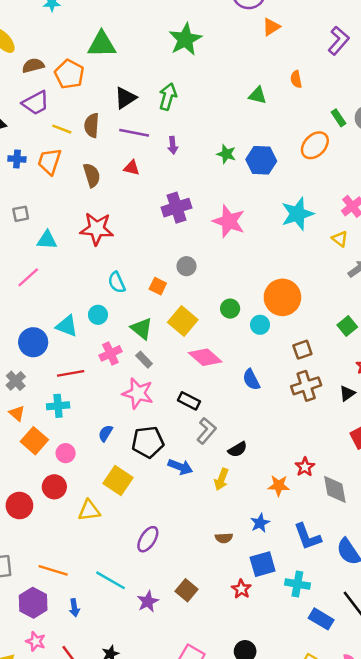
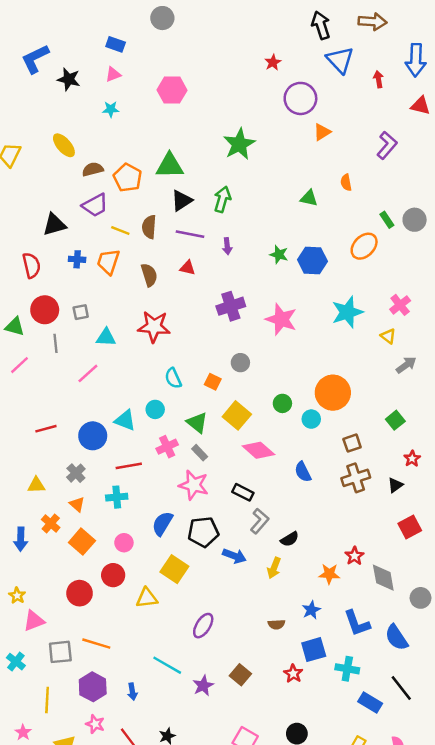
green triangle: (102, 44) -> (170, 166), moved
blue semicircle: (105, 433) -> (162, 524), size x1.5
orange square: (34, 441) -> (82, 542), moved
orange line: (53, 570) -> (96, 644), moved

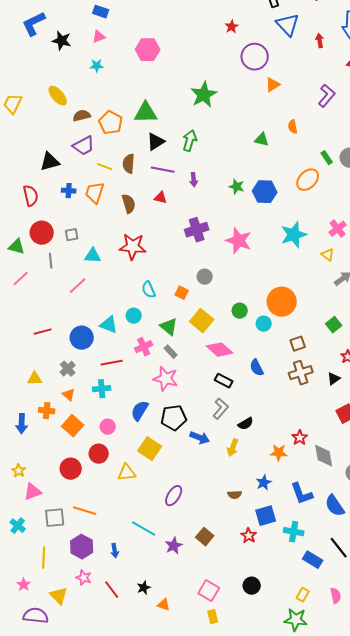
black rectangle: (243, 492) -> (224, 381), moved
orange cross: (51, 524) -> (47, 411), turned -35

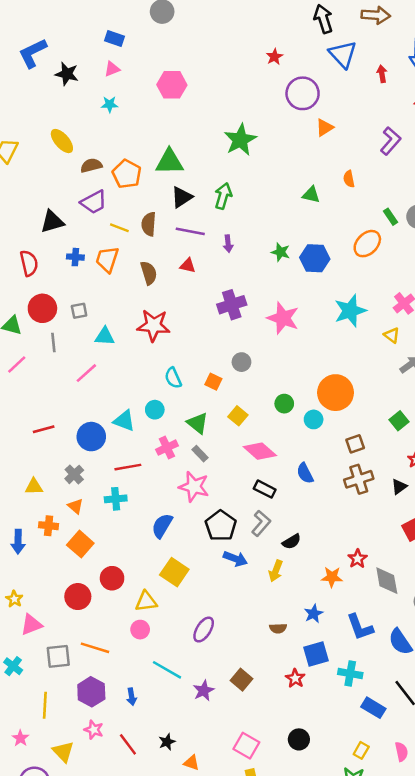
yellow square: (202, 321) -> (238, 416), size x0.7
black pentagon: (174, 418) -> (221, 526), moved, turned -30
pink circle: (108, 427) -> (140, 630), moved

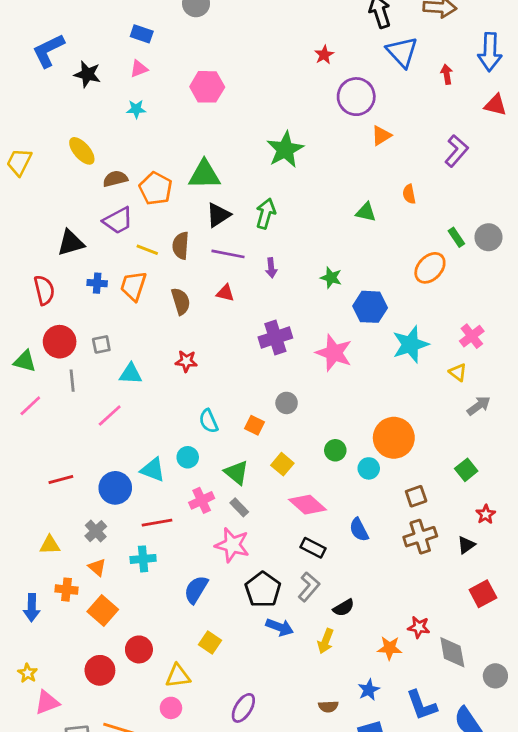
blue hexagon: (315, 258) -> (370, 307), moved
red star: (154, 325) -> (186, 361), size x0.6
red star: (358, 559) -> (419, 627), turned -30
yellow square: (174, 572) -> (210, 642), size x0.7

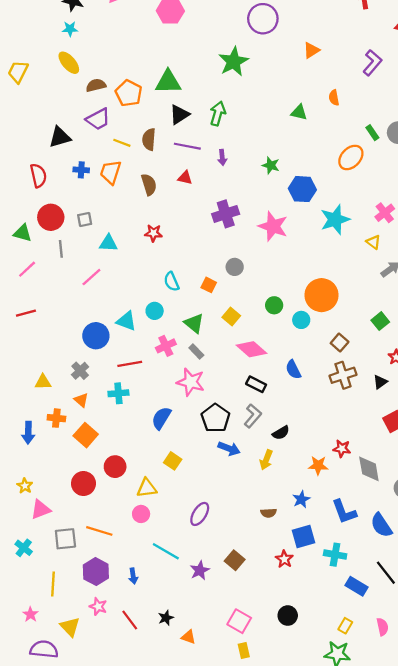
purple circle: (356, 97) -> (263, 19), moved
cyan star: (136, 109) -> (70, 29), moved
red line: (61, 480) -> (26, 313), moved
brown square: (416, 496) -> (340, 342), turned -30

